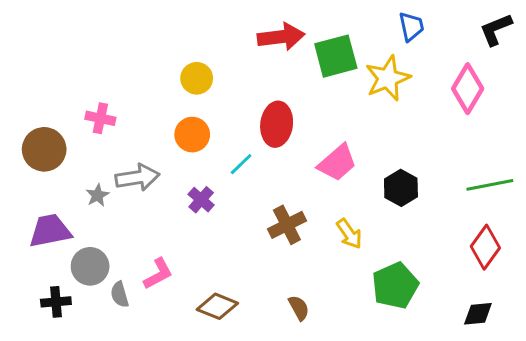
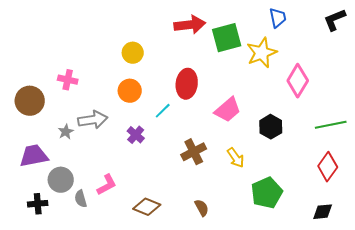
pink diamond: (468, 89) -> (298, 81), moved

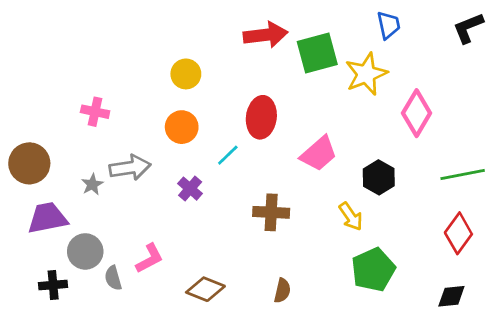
brown circle: (30, 101) -> (29, 163), moved
brown cross: (194, 152) -> (271, 212), turned 30
yellow arrow: (236, 158) -> (351, 217), moved
brown semicircle: (202, 208) -> (282, 291), turned 42

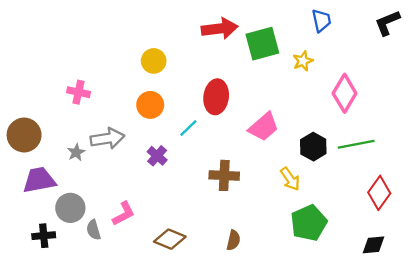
yellow star: (366, 74) -> (303, 61), size x0.6
green line: (463, 175) -> (356, 144), moved

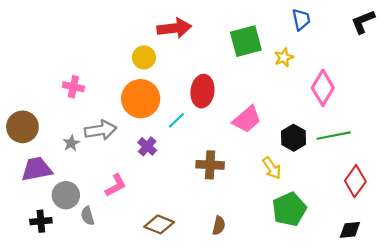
red arrow: (220, 29) -> (174, 28), moved
orange circle: (150, 105) -> (141, 99), size x1.5
pink L-shape: (124, 214) -> (116, 185), moved

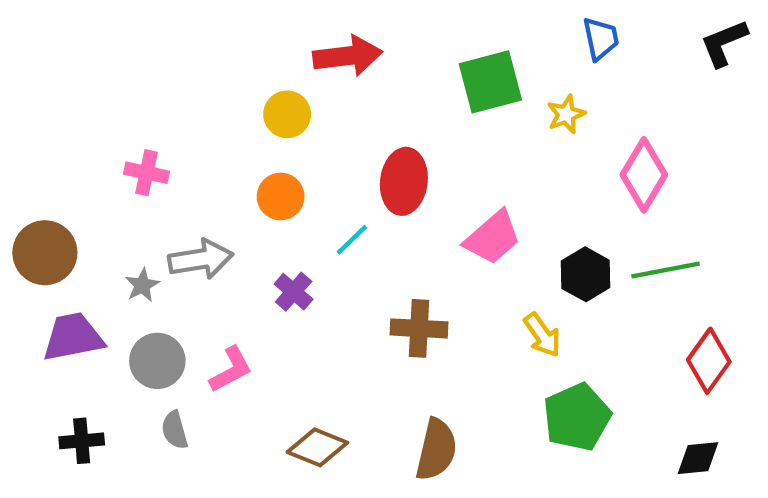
orange circle: (141, 99) -> (281, 196), size x0.6
gray circle: (66, 195) -> (157, 361), moved
brown semicircle: (219, 226) -> (436, 450), size x1.6

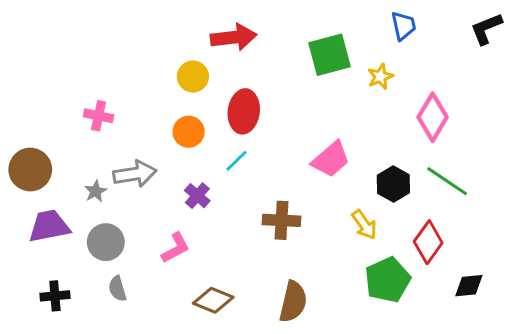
red ellipse: (404, 181) -> (244, 111), moved
green line: (666, 270) -> (447, 181), turned 45
red diamond: (709, 361) -> (428, 242), moved
pink L-shape: (231, 370) -> (175, 248), moved
black diamond: (698, 458) -> (469, 286), moved

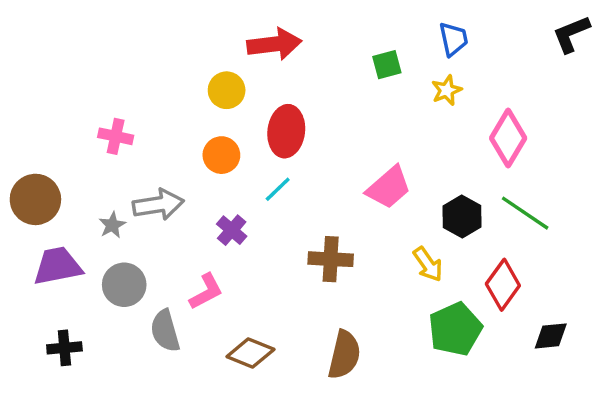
blue trapezoid: (404, 26) -> (453, 39), moved
green square: (329, 55) -> (387, 65), size x0.6
gray semicircle: (117, 289) -> (165, 331), moved, size x1.4

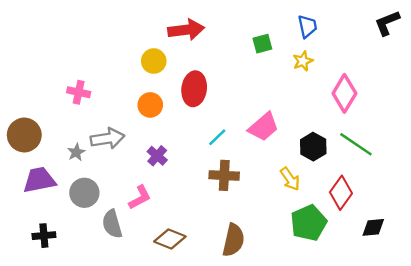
cyan line: (278, 189) -> (217, 137), moved

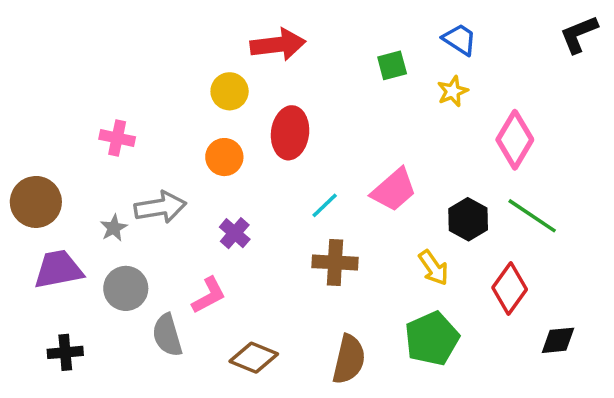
blue trapezoid: (307, 26) -> (459, 39), turned -45
green pentagon: (309, 223) -> (432, 339), moved

